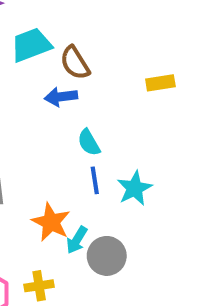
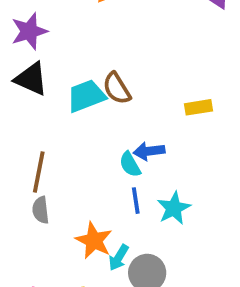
cyan trapezoid: (31, 45) -> (86, 96), moved
blue arrow: (61, 97) -> (149, 151), moved

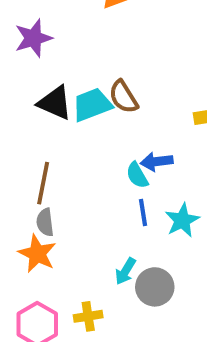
black triangle: (31, 79) -> (55, 103), moved
orange star: (94, 241) -> (37, 254), moved

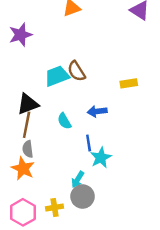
black triangle: (55, 103) -> (28, 104), moved, turned -45
cyan semicircle: (137, 175) -> (64, 121), moved
cyan star: (182, 220) -> (101, 158), moved
gray circle: (155, 287) -> (83, 196), moved

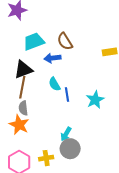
cyan trapezoid: (57, 76) -> (34, 41), moved
blue arrow: (97, 111) -> (52, 58), moved
blue line: (89, 143) -> (67, 95), moved
cyan star: (101, 158) -> (95, 100), moved

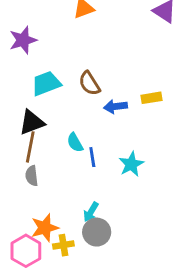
blue arrow: (52, 58) -> (115, 106), moved
orange star: (19, 125) -> (45, 228), moved, turned 30

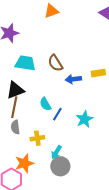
cyan trapezoid: (46, 83) -> (25, 63), turned 30
blue line: (92, 157) -> (57, 114), turned 40
yellow cross: (63, 245) -> (37, 138), moved

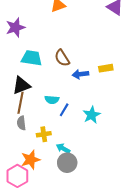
cyan semicircle: (45, 104) -> (52, 100), turned -56
cyan arrow: (56, 152) -> (63, 148), turned 88

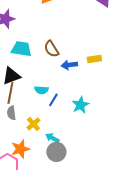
yellow cross: (44, 134) -> (33, 124), turned -32

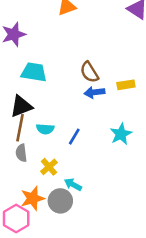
brown semicircle: (51, 49) -> (89, 72), moved
cyan semicircle: (41, 90) -> (45, 129), moved
cyan star: (80, 105) -> (121, 134), moved
gray circle: (56, 152) -> (60, 201), moved

